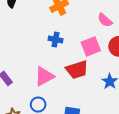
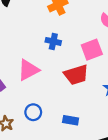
pink triangle: (44, 76) -> (28, 70), moved

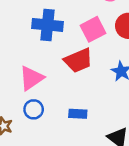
blue cross: (53, 41) -> (47, 25), size x1.6
pink triangle: (28, 70) -> (31, 78), moved

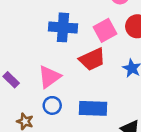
blue rectangle: (78, 114) -> (93, 108), size x1.6

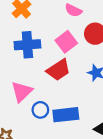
blue circle: (52, 105) -> (40, 110), moved

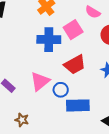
pink square: (66, 42) -> (73, 30), moved
blue circle: (40, 110) -> (61, 90), moved

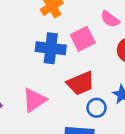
blue circle: (61, 90) -> (96, 108), moved

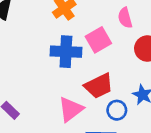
pink semicircle: (110, 19) -> (125, 18), turned 42
pink triangle: (34, 100) -> (71, 109), moved

